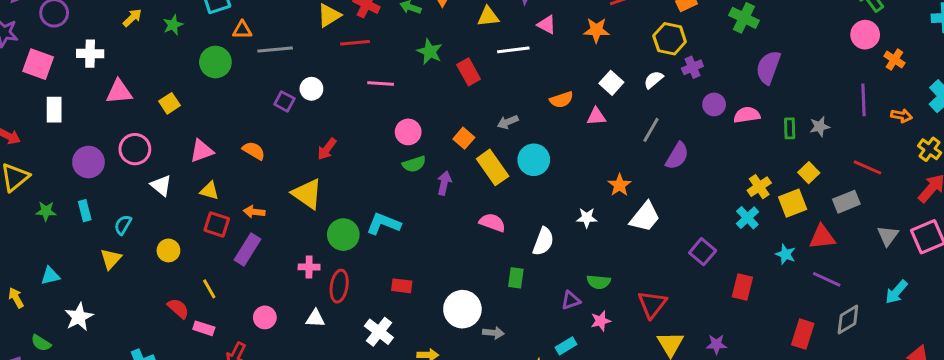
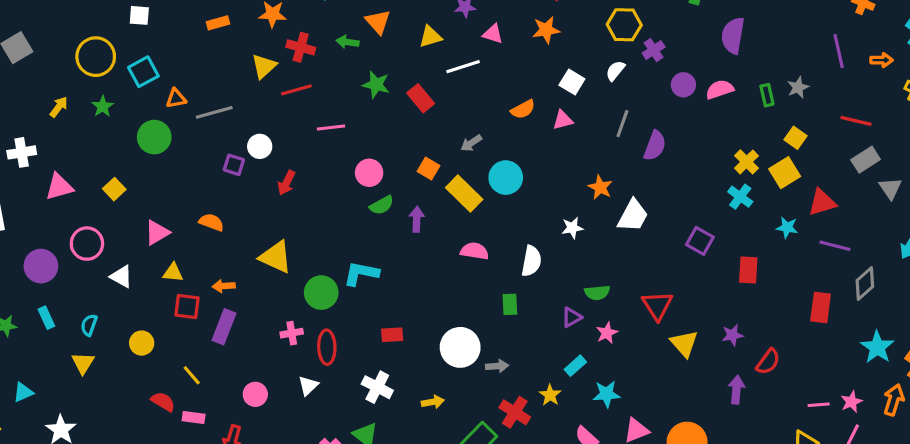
red arrow: (327, 149) -> (286, 183), moved
gray rectangle: (846, 202) -> (866, 160), moved
white triangle: (315, 318) -> (308, 386), turned -36

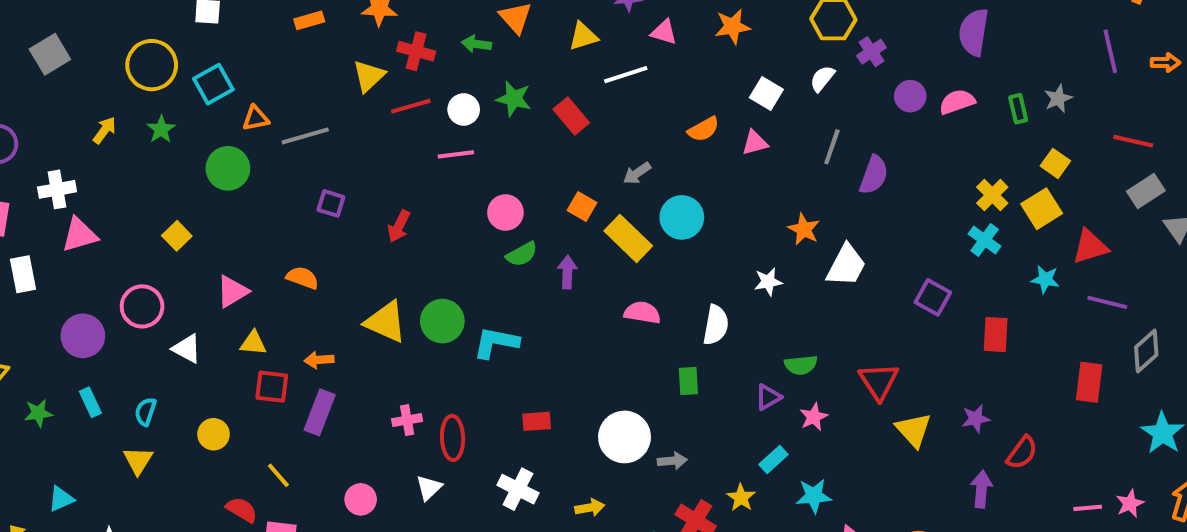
white circle: (260, 146) -> (464, 109), moved
pink triangle: (59, 187) -> (80, 235), moved
green circle: (321, 293) -> (442, 321), moved

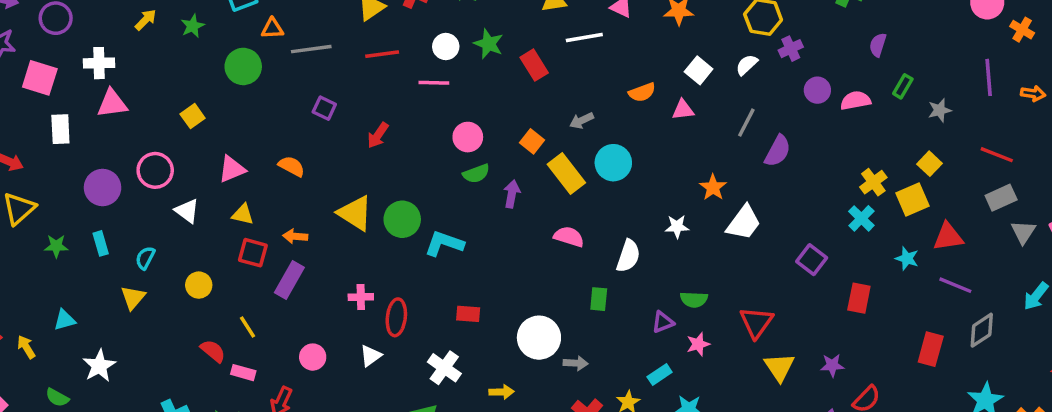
purple semicircle: (974, 32) -> (878, 45), size x0.6
red line: (411, 106) -> (382, 54), moved
green rectangle: (1018, 109) -> (903, 86), moved, turned 35

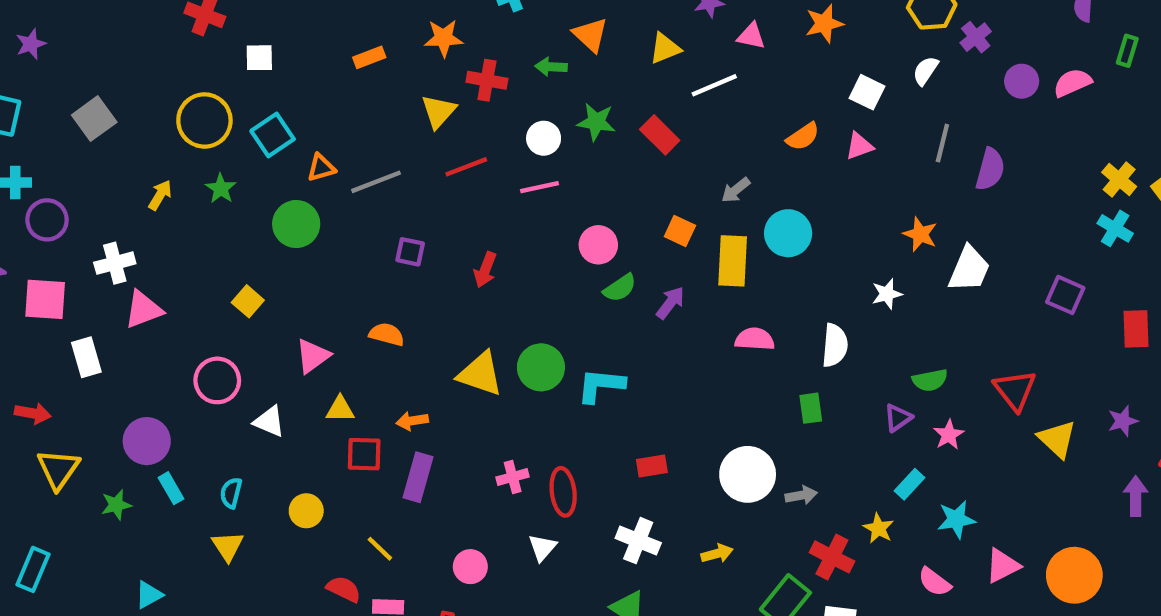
yellow rectangle: (566, 174) -> (733, 261), turned 54
purple circle: (103, 188) -> (147, 441), moved
purple arrow: (512, 194) -> (670, 303), turned 40

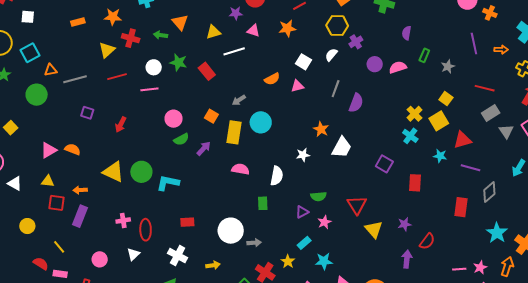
pink triangle: (313, 356) -> (49, 150), moved

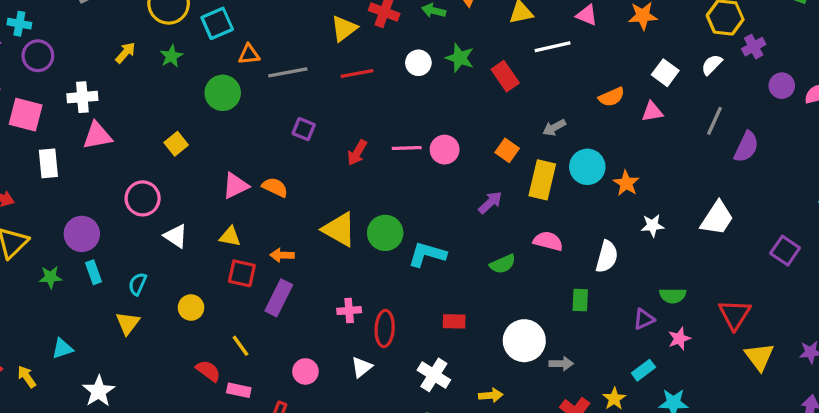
pink line: (149, 89) -> (407, 148), moved
orange star: (321, 129) -> (626, 183), moved
green semicircle: (181, 139) -> (503, 264), moved

